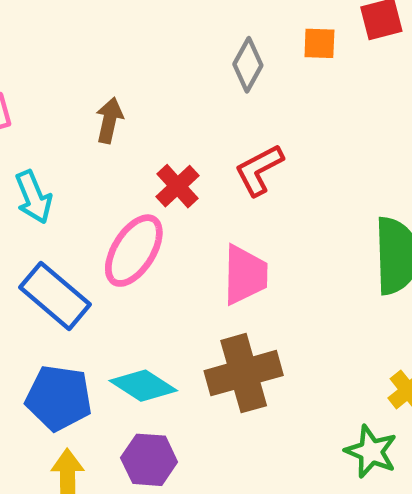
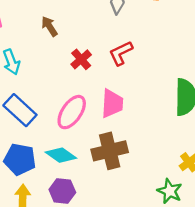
brown arrow: (109, 120) -> (49, 26), turned -48
pink ellipse: (134, 251) -> (72, 112), moved

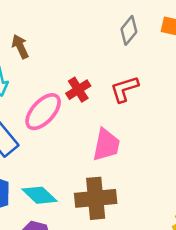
brown arrow: (49, 26) -> (20, 47), moved
pink ellipse: (72, 112) -> (43, 112), moved

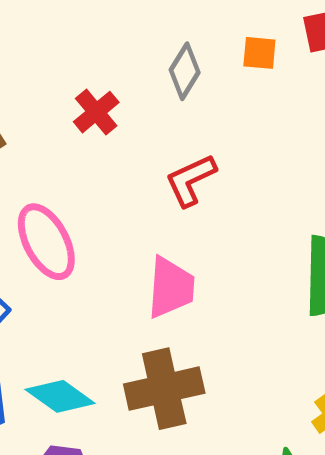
red cross: (78, 90) -> (96, 112), moved
pink ellipse: (43, 112) -> (46, 242), turned -63

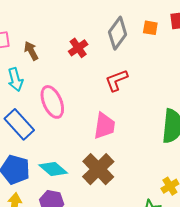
gray diamond: (185, 71) -> (118, 33), size x1.4
brown cross: (164, 389) -> (98, 169), turned -36

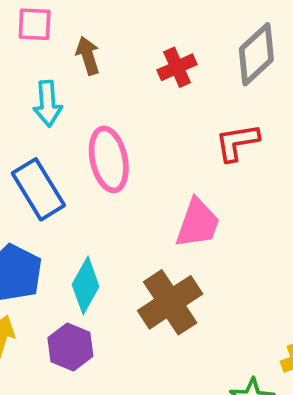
cyan diamond: (53, 169) -> (86, 285), turned 68

